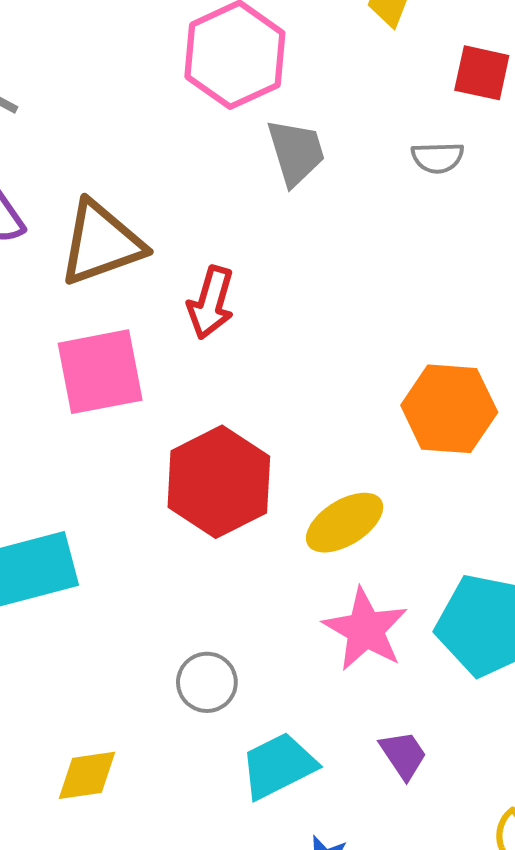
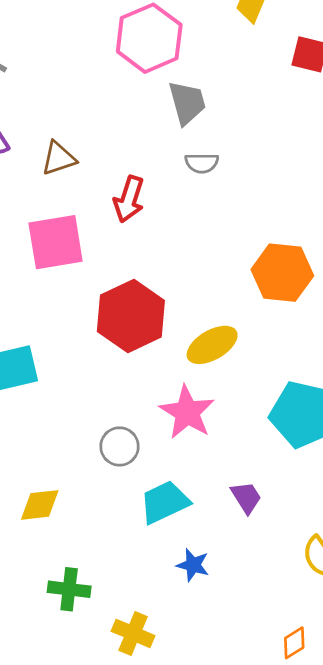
gray semicircle: (438, 158) -> (202, 163), moved
brown triangle: (101, 243) -> (59, 158), size x0.6
pink star: (365, 630) -> (187, 412), moved

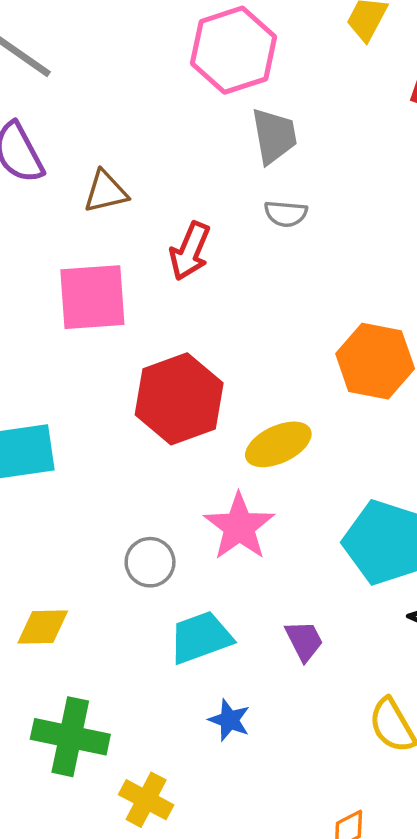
green cross: (69, 589) -> (70, 737), size x1.4

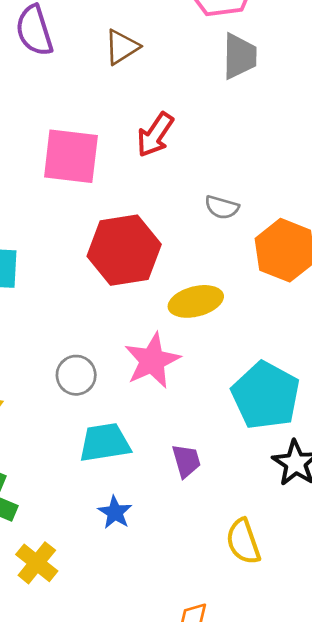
brown triangle: (106, 192) -> (122, 47), moved, turned -30
gray semicircle: (286, 214) -> (222, 207), moved

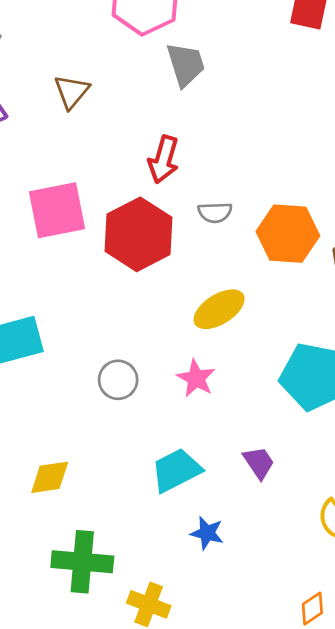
red arrow: (155, 135) -> (164, 159), moved
red hexagon: (124, 250) -> (139, 234), moved
pink star: (152, 361) -> (196, 378), size x0.7
gray circle: (76, 375) -> (118, 380), moved

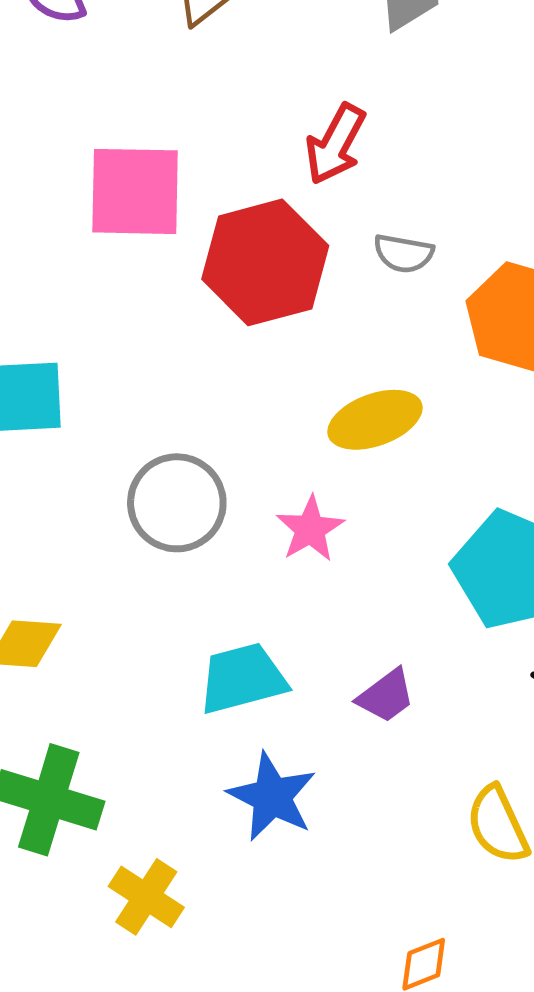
gray circle: (118, 380) -> (177, 503), size x1.4
purple trapezoid: (259, 463) -> (386, 696), turned 75
blue star: (207, 533) -> (272, 797), size x1.5

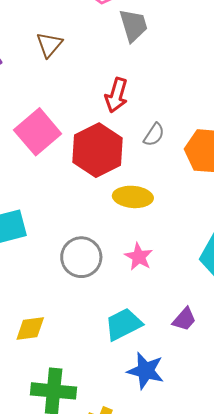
pink square: (135, 191) -> (38, 132), turned -30
gray semicircle: (403, 253) -> (154, 135), turned -55
yellow ellipse: (375, 420) -> (133, 197), moved, turned 36

